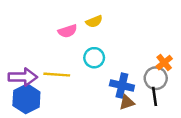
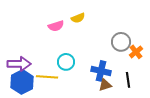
cyan circle: (94, 58) -> (66, 62), moved
yellow line: (57, 75) -> (47, 77), moved
gray circle: (156, 78) -> (121, 42), moved

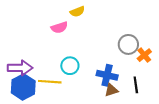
yellow semicircle: (78, 18) -> (77, 12), moved

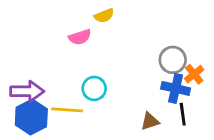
blue cross: (107, 75) -> (176, 88), moved

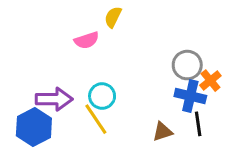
yellow semicircle: (104, 16) -> (113, 17), turned 138
purple arrow: (27, 91) -> (54, 99), moved
yellow line: (67, 110) -> (96, 119), moved, turned 52

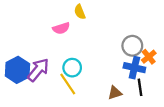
yellow semicircle: (113, 17) -> (80, 12), turned -48
purple arrow: (54, 99) -> (38, 70), turned -50
blue hexagon: (34, 127) -> (17, 70), moved

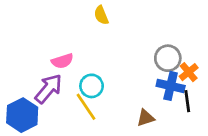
pink semicircle: (61, 28) -> (62, 61), moved
blue hexagon: (17, 70) -> (22, 115), moved
black line: (140, 87) -> (187, 101), moved

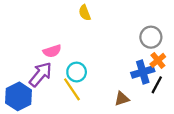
gray circle: (168, 58) -> (151, 37), moved
blue cross: (171, 86) -> (143, 72), turned -30
black line: (187, 101) -> (157, 85), turned 36

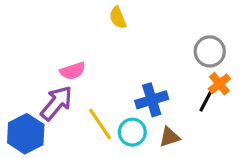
cyan circle: (77, 72) -> (132, 132), moved
blue cross: (143, 72) -> (152, 100), moved
black line: (157, 85) -> (207, 100), moved

